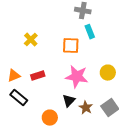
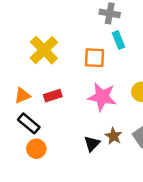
yellow cross: (31, 40) -> (44, 50), size x1.6
black triangle: (69, 101) -> (92, 144), moved
orange circle: (50, 118) -> (36, 149), moved

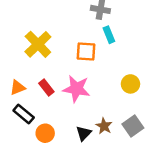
red rectangle: (53, 96) -> (46, 88), turned 70
pink star: (102, 97) -> (76, 89), moved
orange circle: (36, 149) -> (45, 133), moved

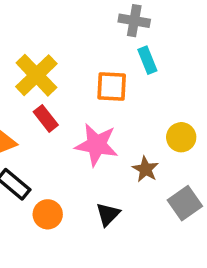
red rectangle: (46, 88) -> (46, 118), moved
brown star: (104, 126) -> (145, 169), moved

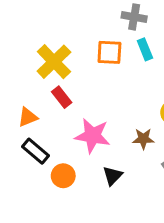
orange square: (112, 86) -> (109, 52), moved
pink star: (97, 145) -> (92, 136), moved
brown star: (145, 169) -> (143, 139), turned -30

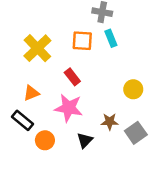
red rectangle: (62, 97) -> (72, 77), moved
orange triangle: (28, 117) -> (31, 93), moved
brown star: (143, 139) -> (110, 122), moved

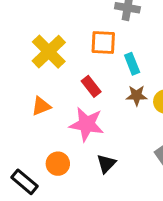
cyan rectangle: (111, 38) -> (132, 64), moved
black rectangle: (23, 120) -> (25, 182), moved
brown star: (110, 122) -> (137, 96), moved

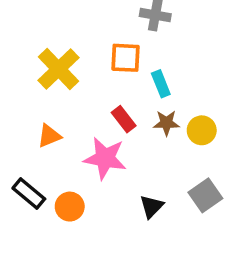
red rectangle: (91, 86) -> (124, 119), moved
black triangle: (106, 164) -> (152, 207), moved
black rectangle: (25, 182) -> (29, 194), moved

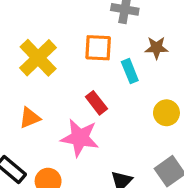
brown star: (166, 123) -> (156, 48), moved

